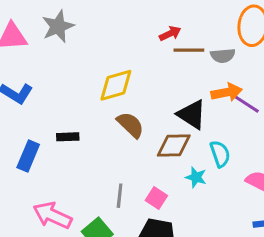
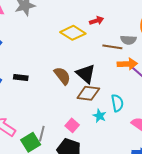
brown line: (189, 50) -> (112, 47), moved
yellow diamond: (116, 85) -> (73, 33), moved, turned 40
black triangle: (192, 114) -> (86, 74), moved
gray line: (120, 196) -> (42, 134), moved

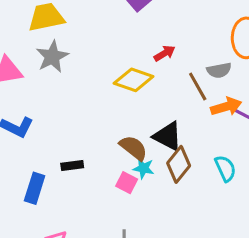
brown line: (112, 47) -> (198, 87), turned 66
brown diamond: (88, 93) -> (179, 164), turned -45
cyan star: (99, 116) -> (144, 168), moved
pink square: (72, 125) -> (127, 183), moved

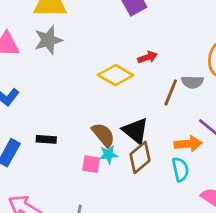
brown line: (198, 87) -> (171, 92), turned 40
orange arrow: (226, 107) -> (188, 144), moved
cyan star: (144, 168) -> (108, 155), turned -30
pink square: (127, 183) -> (91, 164), turned -30

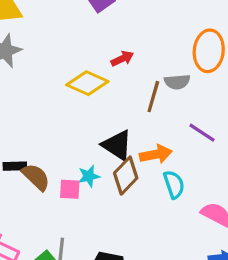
brown semicircle: (103, 135) -> (36, 177), moved
orange arrow: (188, 144) -> (156, 154), moved

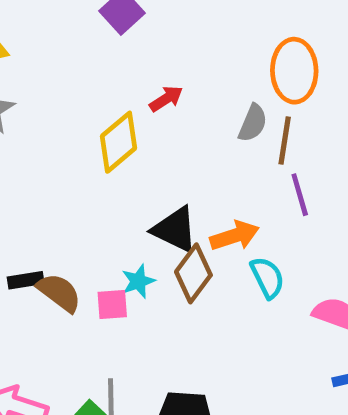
gray semicircle: (177, 82) -> (253, 123), turned -55
yellow diamond: (87, 83) -> (118, 142), turned -57
brown line: (153, 97) -> (285, 141), moved
purple line: (202, 133) -> (300, 195), turned 48

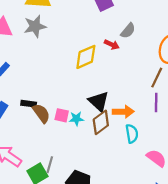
red arrow: (166, 99) -> (112, 45), turned 40
gray semicircle: (253, 123) -> (128, 31), moved
pink square: (112, 305) -> (62, 115), moved

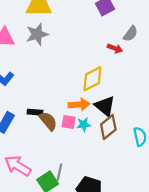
yellow diamond: (86, 57) -> (92, 79), moved
orange arrow: (123, 112) -> (79, 105), moved

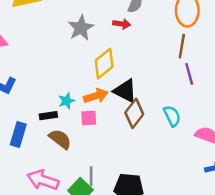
gray star: (37, 34) -> (81, 28), moved
brown semicircle: (48, 121) -> (60, 139), moved
cyan star: (84, 125) -> (66, 101), moved

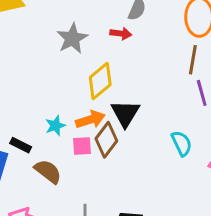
black triangle: (125, 91) -> (125, 113), turned 35
brown diamond: (134, 113) -> (106, 140), moved
black rectangle: (48, 116) -> (21, 145), moved, turned 35

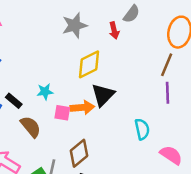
red arrow: (121, 33) -> (114, 30), turned 56
orange arrow: (90, 120) -> (82, 107), moved
brown diamond: (106, 140) -> (79, 153), moved

